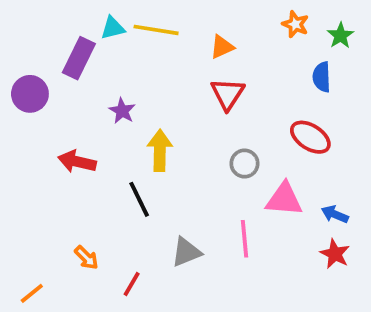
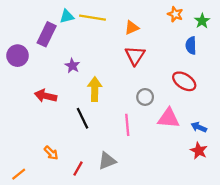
pink line: (245, 239) -> (127, 125), moved
gray triangle: (186, 252) -> (107, 161), moved

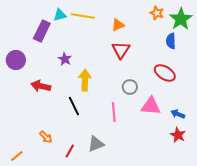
green star: (202, 21) -> (181, 19), size x1.6
purple circle: (18, 56) -> (16, 60), moved

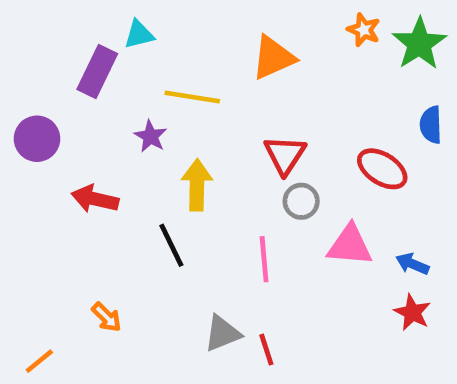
yellow line: (83, 16) -> (192, 97), moved
orange triangle: (118, 25) -> (273, 58), size x1.5
blue semicircle: (171, 41) -> (431, 125), moved
red triangle: (121, 50) -> (285, 155), moved
red line: (70, 151) -> (266, 350), moved, turned -48

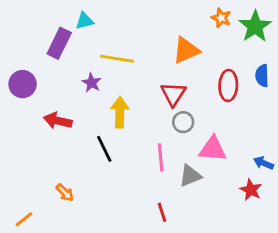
orange triangle: (273, 58) -> (186, 50), moved
red ellipse: (382, 169) -> (228, 86), moved, turned 60
blue arrow: (412, 264) -> (263, 163), moved
gray triangle: (222, 333) -> (190, 176), moved

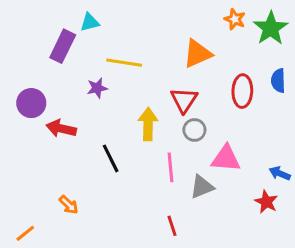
purple star: (92, 83) -> (97, 88), turned 30
purple circle: (23, 84) -> (31, 103), moved
yellow arrow: (120, 112) -> (148, 124), moved

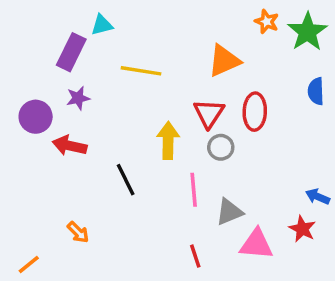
purple star: (97, 88) -> (78, 98), moved
red ellipse: (242, 91) -> (255, 112), moved
pink triangle: (226, 158) -> (256, 244), moved

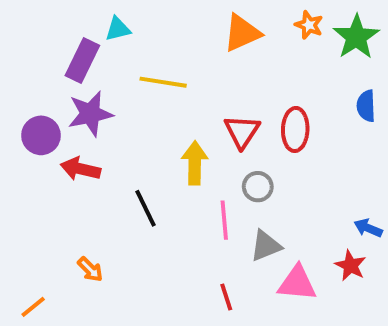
orange triangle: (224, 61) -> (242, 33), moved
purple star: (78, 98) -> (90, 114), size x1.6
gray circle: (221, 147) -> (258, 187), moved

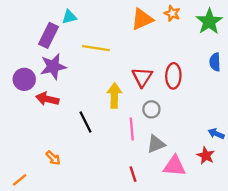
orange star: (309, 25) -> (172, 13), moved

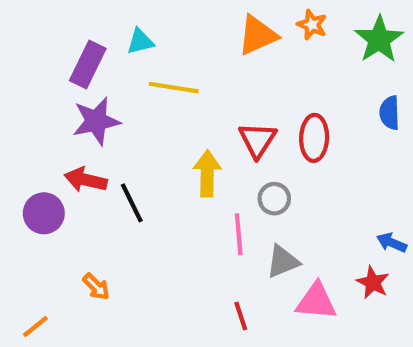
cyan triangle: (69, 17) -> (140, 41), moved
purple circle: (24, 79) -> (44, 213), moved
black line: (86, 122) -> (132, 203), moved

